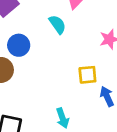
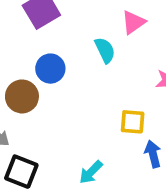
cyan arrow: (62, 118) -> (91, 172), turned 54

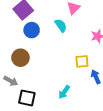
blue circle: (50, 69) -> (32, 30), moved

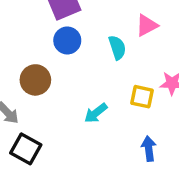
yellow square: (82, 61) -> (142, 97), moved
cyan arrow: (64, 92) -> (96, 113), moved

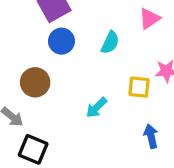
pink triangle: (147, 25) -> (149, 19), moved
cyan semicircle: (117, 48) -> (110, 43), turned 50

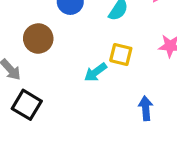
yellow square: (139, 87) -> (121, 54), moved

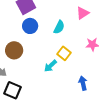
yellow square: (121, 54) -> (64, 53), turned 32

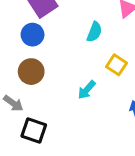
blue circle: (30, 26) -> (33, 35), moved
yellow square: (64, 53) -> (117, 65), moved

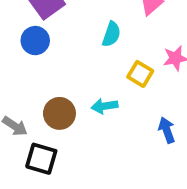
brown circle: (31, 72) -> (59, 113), moved
cyan arrow: (87, 90) -> (105, 106), turned 42

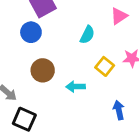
brown circle: (59, 113) -> (43, 70), moved

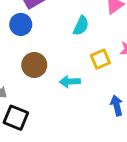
yellow square: (105, 66) -> (100, 59), turned 30

